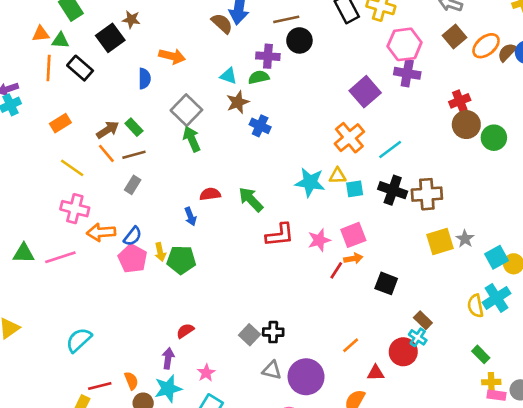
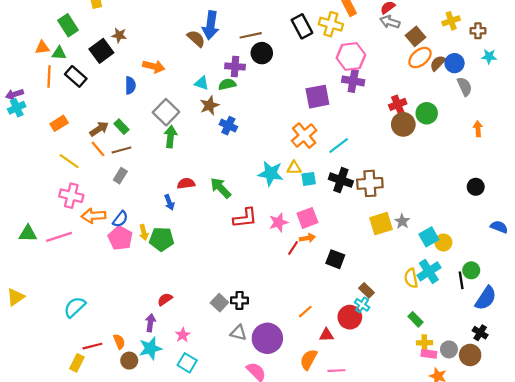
brown square: (454, 37) -> (416, 36), moved
purple square: (365, 92) -> (317, 97), turned 30
green circle: (494, 138) -> (427, 113), moved
green arrow: (192, 139) -> (170, 137), turned 30

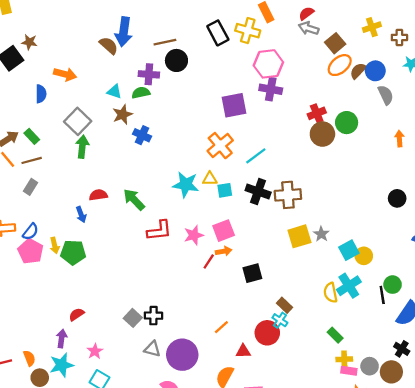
black square: (335, 259) -> (252, 273), turned -36

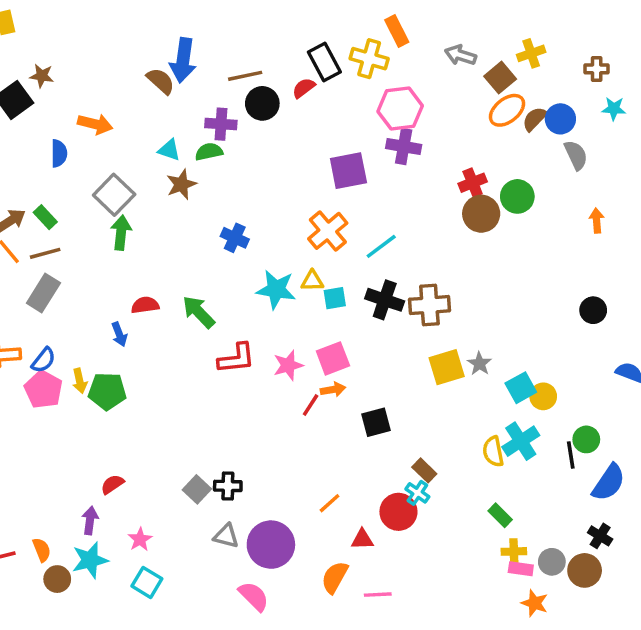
red semicircle: (306, 13) -> (304, 88), moved
yellow cross: (372, 27) -> (531, 53), moved
blue cross: (142, 135) -> (235, 238), moved
gray rectangle: (31, 187) -> (43, 293), size x1.5

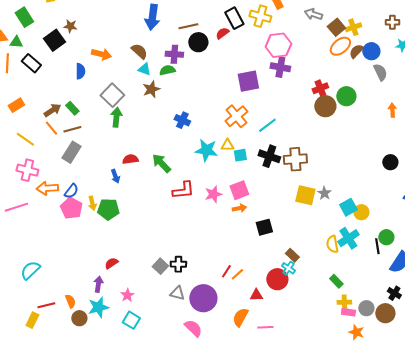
yellow cross: (531, 53) -> (353, 27), moved
brown semicircle: (161, 81) -> (139, 51), moved
yellow square: (447, 367) -> (305, 195), turned 30
red line: (311, 405) -> (226, 271), moved

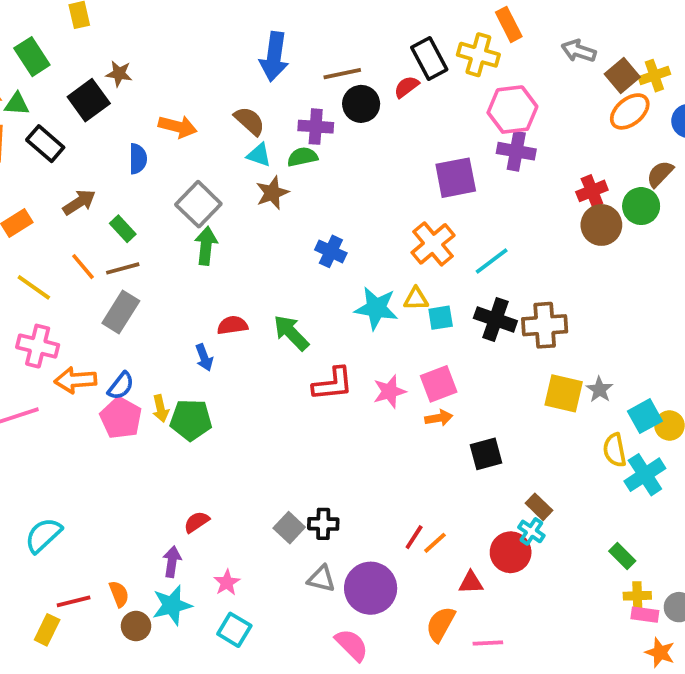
brown semicircle: (356, 51) -> (660, 174), moved
brown arrow: (52, 110) -> (79, 202), moved
yellow semicircle: (332, 244) -> (615, 450), moved

